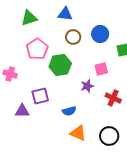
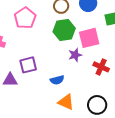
green hexagon: (60, 65) -> (64, 30), moved
pink square: (101, 69) -> (89, 38), size x1.5

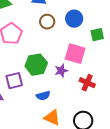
green hexagon: (64, 30) -> (36, 65), moved
pink square: (89, 38) -> (75, 54), turned 30

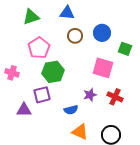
green square: (97, 35) -> (125, 49), turned 32
green hexagon: (36, 65) -> (53, 72), moved
purple star: (61, 71) -> (90, 95), moved

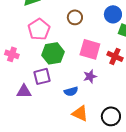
blue circle: (102, 33) -> (113, 14), moved
pink square: (103, 68) -> (90, 49), moved
red cross: (115, 97) -> (115, 56), moved

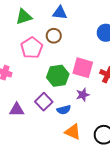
brown circle: (75, 17) -> (54, 36), moved
green hexagon: (53, 53) -> (58, 76), moved
purple square: (42, 76) -> (44, 102), moved, turned -30

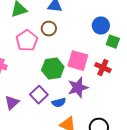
purple star: (83, 95) -> (78, 88), size x1.5
purple triangle: (17, 110) -> (12, 103), turned -42

